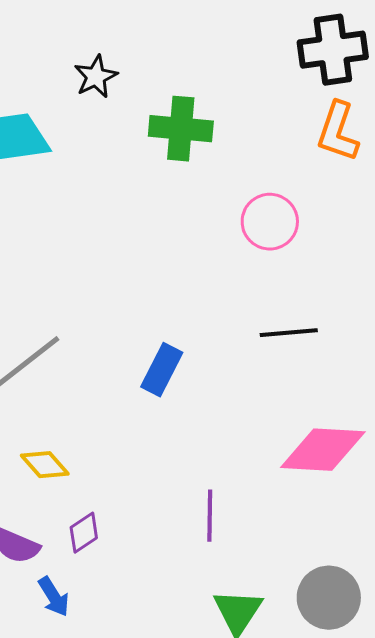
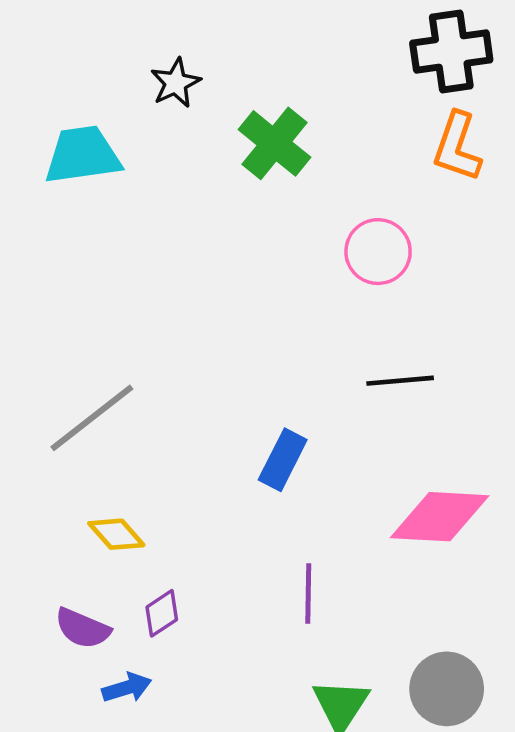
green cross: (181, 129) -> (274, 143), turned 34
blue rectangle: (162, 370) -> (283, 460), moved
blue arrow: (54, 597) -> (127, 688), turned -75

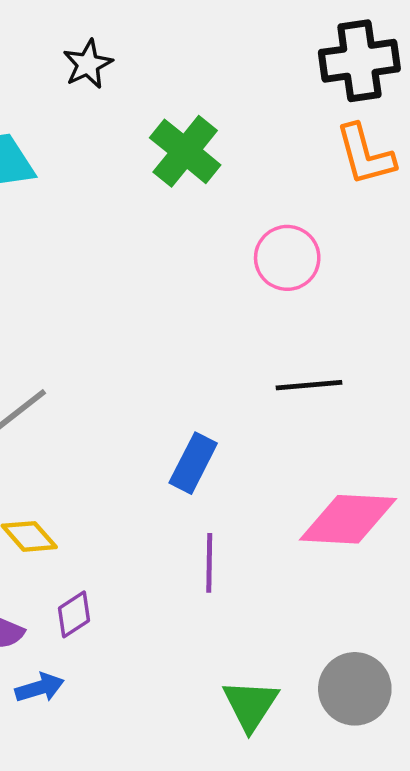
black star: (176, 83) -> (88, 64), moved
orange L-shape: (457, 147) -> (365, 155), turned -34
purple line: (308, 594) -> (209, 563), moved

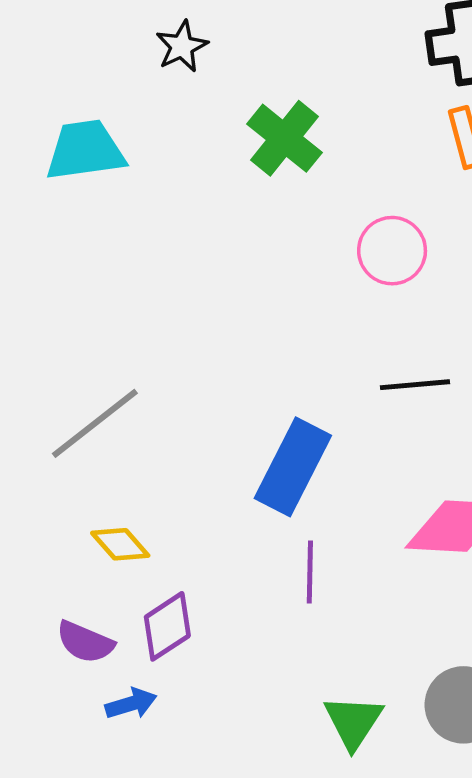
blue rectangle: (193, 463) -> (293, 467), size x1.5
purple diamond: (74, 614) -> (167, 626), size x1.4

